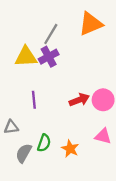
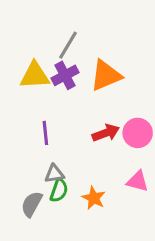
orange triangle: (91, 24) -> (106, 75), moved
gray triangle: (11, 127) -> (54, 174), moved

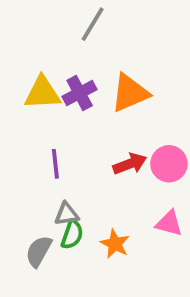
gray line: (68, 45) -> (93, 24), moved

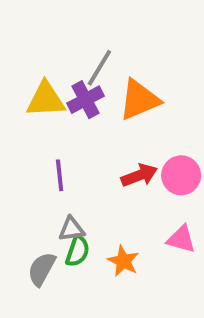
gray line: (93, 24) -> (99, 68), moved

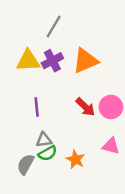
gray line: (99, 68) -> (54, 27), moved
red arrow: (139, 175) -> (85, 107), turned 65
green semicircle: (78, 251) -> (48, 153), turned 42

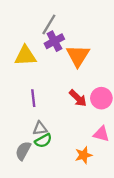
purple cross: (52, 61) -> (54, 41), moved
orange triangle: (85, 61) -> (78, 56), turned -35
orange star: (76, 159) -> (83, 155), moved, turned 30

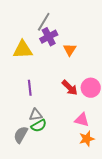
orange triangle: (78, 56) -> (70, 50), size x0.6
pink triangle: (101, 134) -> (82, 120), moved
orange star: (83, 155) -> (87, 139), moved

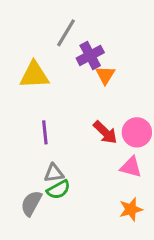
purple cross: (49, 37) -> (90, 55), moved
pink triangle: (82, 120) -> (131, 167), moved

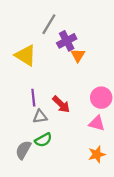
yellow triangle: (34, 75) -> (26, 55), turned 35
red arrow: (105, 132) -> (61, 104), moved
gray triangle: (54, 173) -> (40, 117), moved

